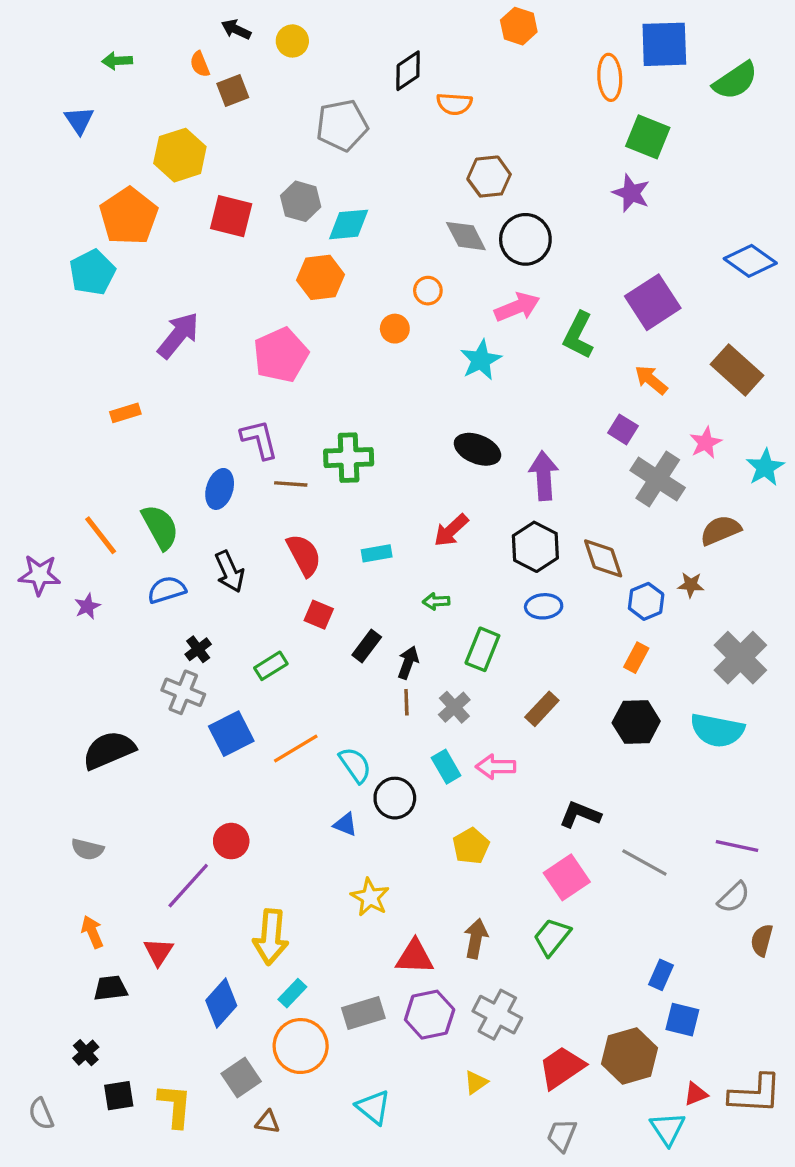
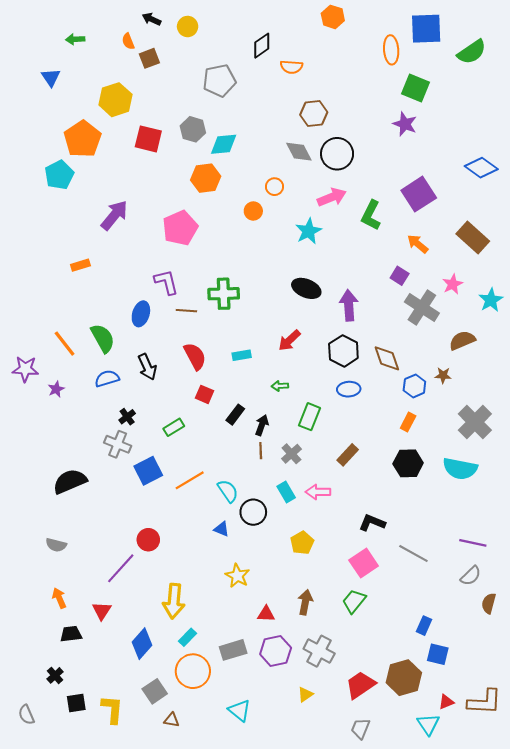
red triangle: (415, 957) -> (266, 614), size x0.7

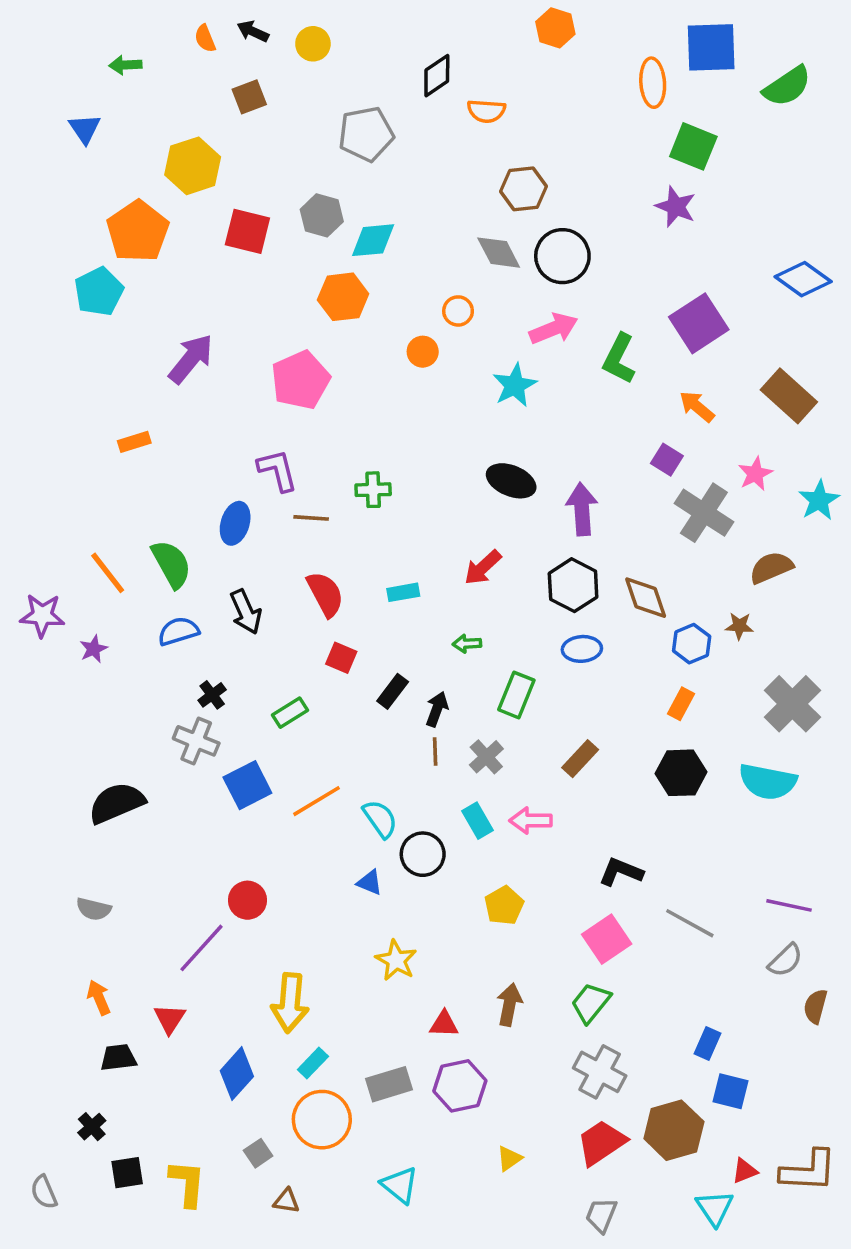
orange semicircle: (128, 41) -> (205, 38), moved
green cross: (224, 294) -> (373, 490), size x0.7
gray cross: (319, 651) -> (600, 1072), moved
gray square: (155, 691) -> (258, 1153), size x0.7

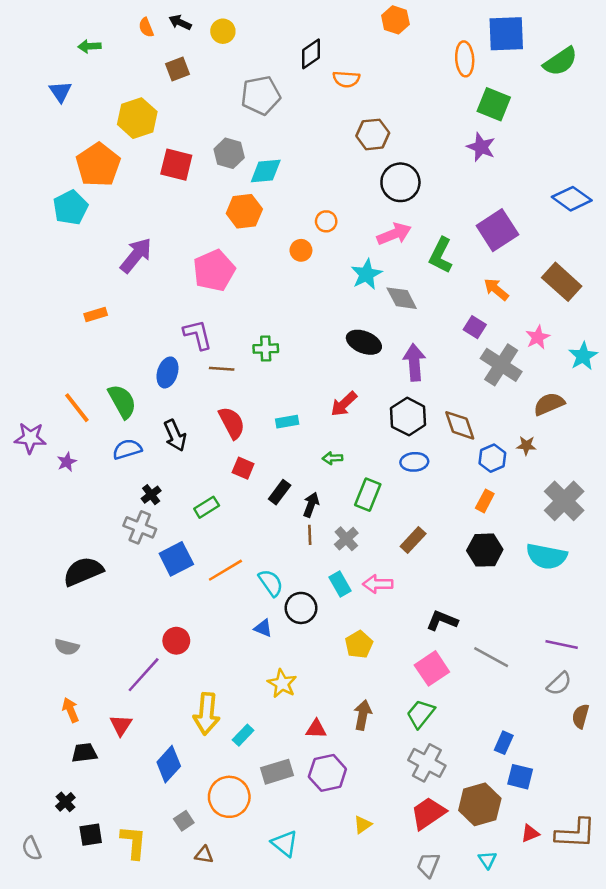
gray diamond: (499, 253) -> (402, 298), moved
cyan rectangle: (313, 1063) -> (243, 735), moved
cyan triangle: (715, 1208) -> (487, 860), moved, size x0.7

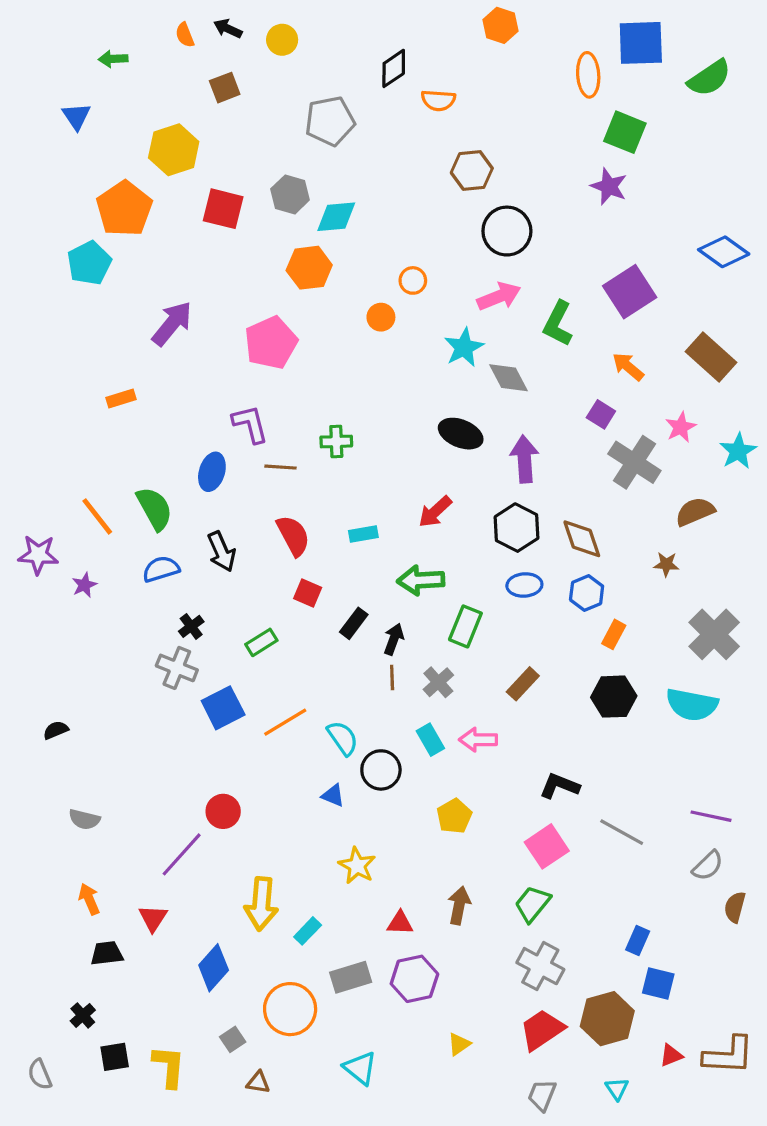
green arrow: (332, 458) -> (421, 580), size x1.8
blue hexagon: (492, 458) -> (587, 593), moved
black semicircle: (83, 571) -> (56, 730), moved, size x0.5

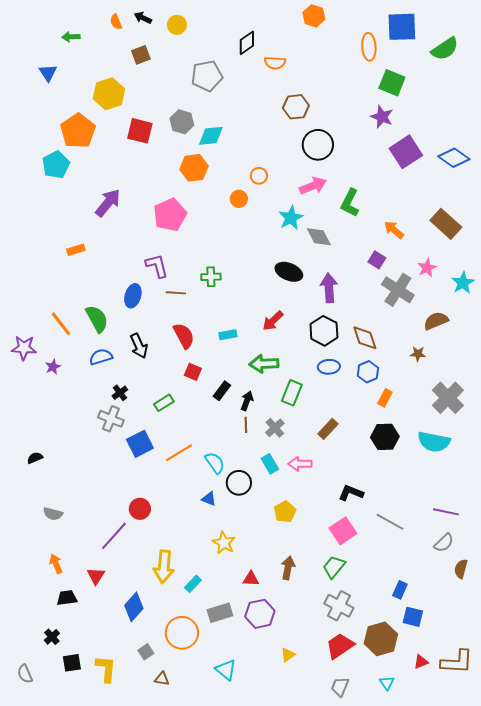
purple square: (630, 292) -> (406, 152), moved

